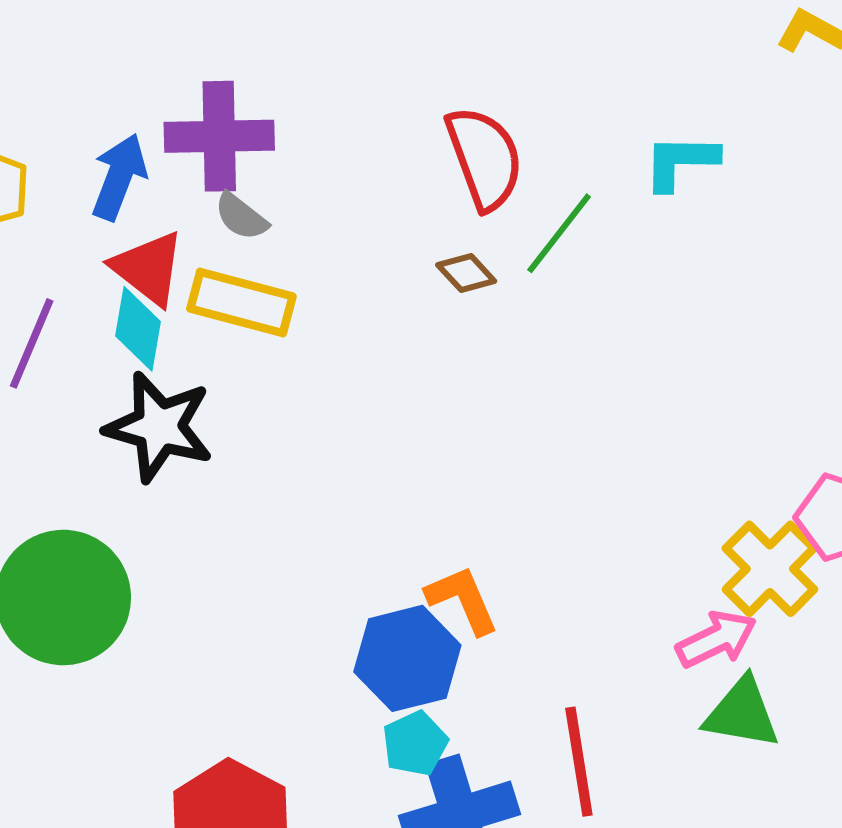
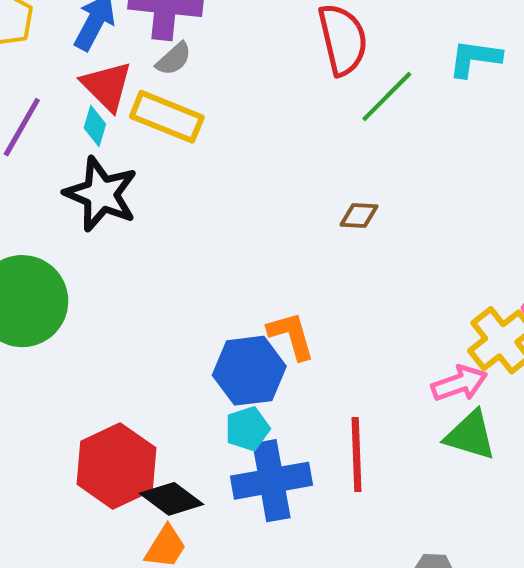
gray semicircle: (241, 217) -> (174, 59), turned -87
brown diamond: (466, 273) -> (359, 216), moved, turned -51
cyan diamond: (138, 329) -> (95, 126), size x0.7

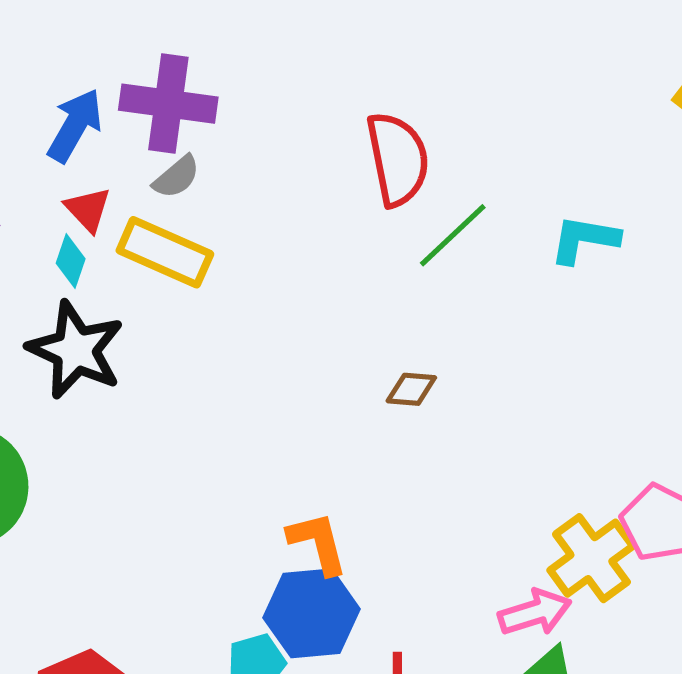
cyan L-shape: (475, 58) -> (584, 239), moved
red triangle: (107, 86) -> (88, 209), size x0.7
blue hexagon: (249, 371) -> (312, 613), moved

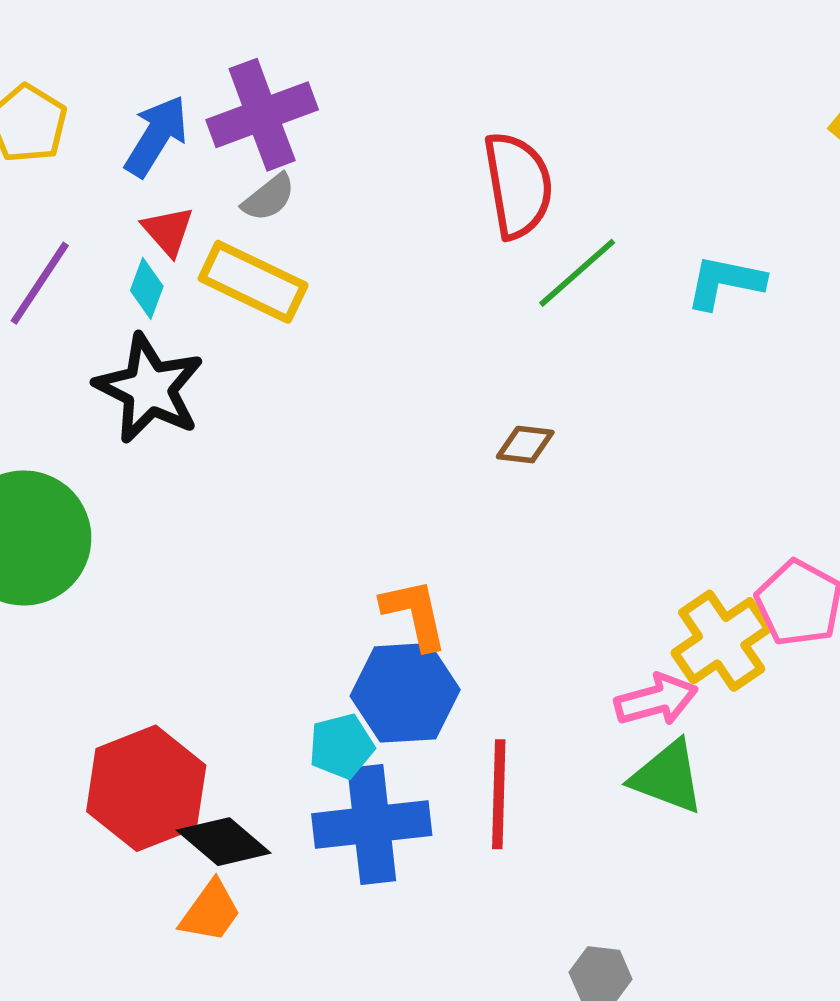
purple cross: (168, 104) -> (262, 115), turned -30

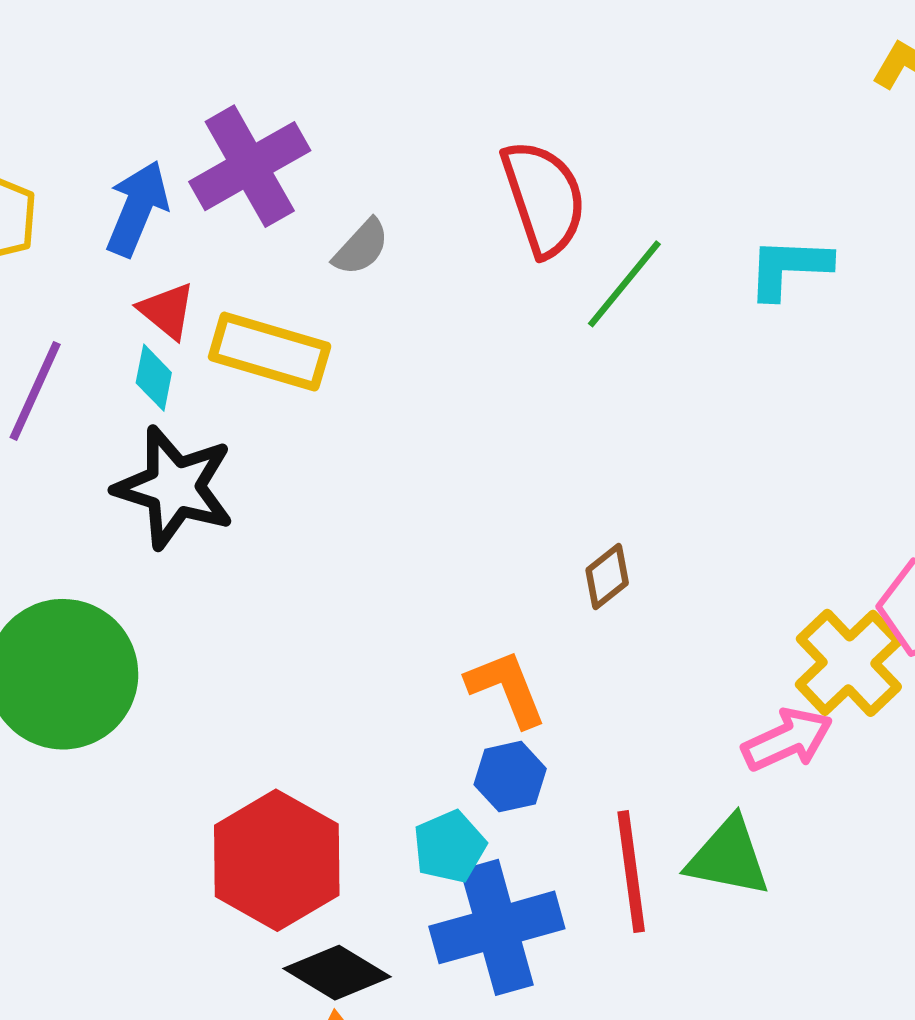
gray semicircle: (269, 197) -> (361, 247), moved
brown diamond: (525, 445) -> (607, 576), moved, turned -36
blue hexagon: (405, 693) -> (510, 777), size x0.6
green triangle: (667, 777) -> (728, 857), moved
red hexagon: (146, 788) -> (277, 860), moved

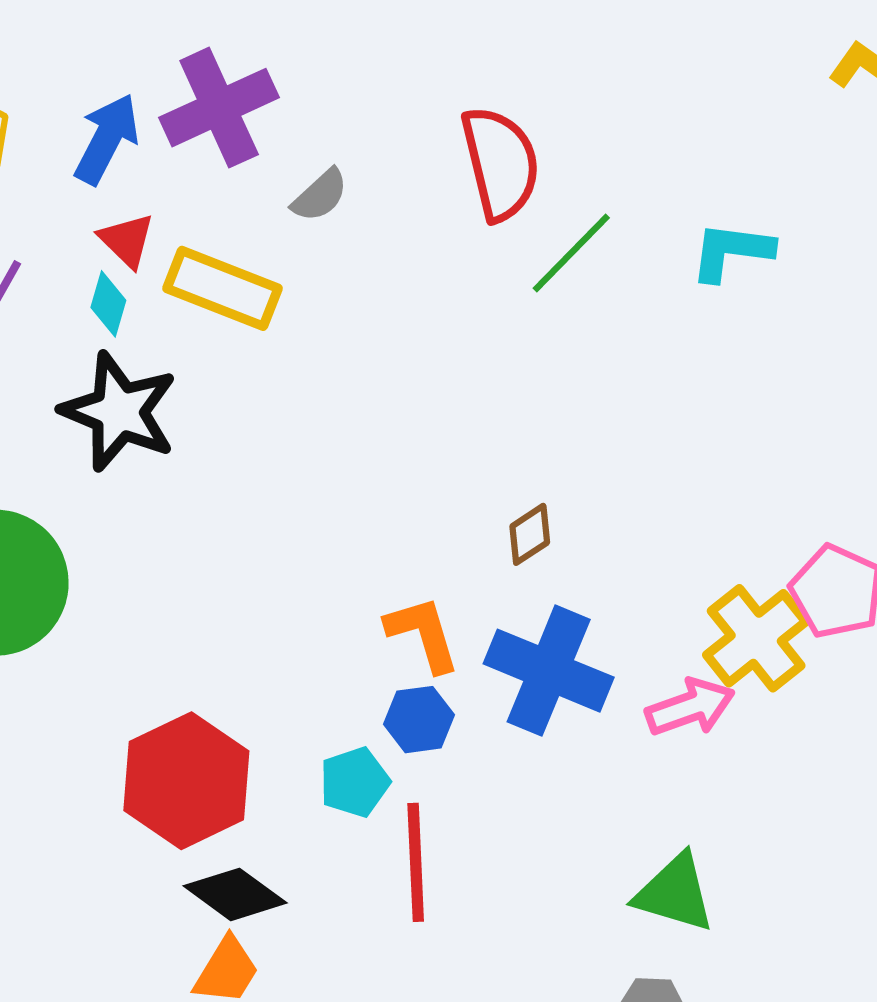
green triangle: (728, 857) -> (675, 893), moved
red line: (631, 872) -> (416, 862), moved
blue cross: (497, 927) -> (549, 671), moved, turned 33

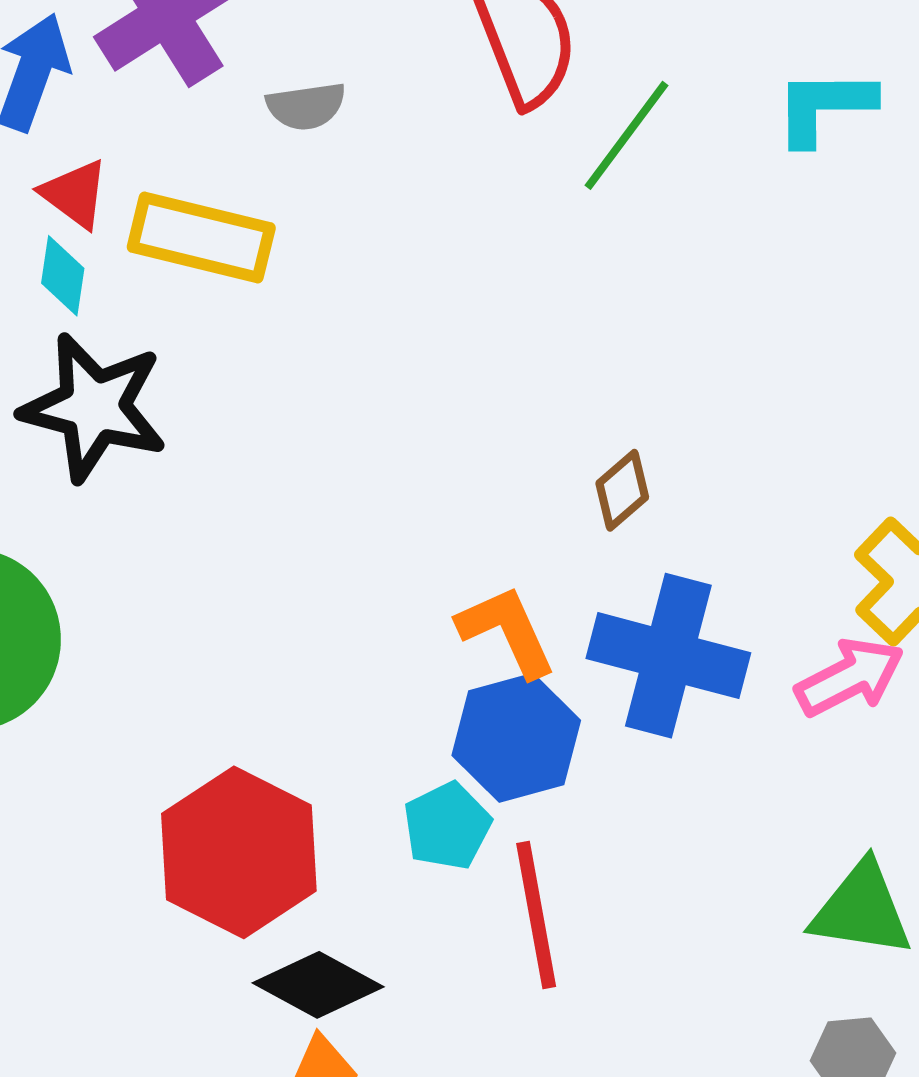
gray semicircle: (320, 195) -> (306, 106), turned 42
blue hexagon: (419, 720) -> (516, 738), size x1.5

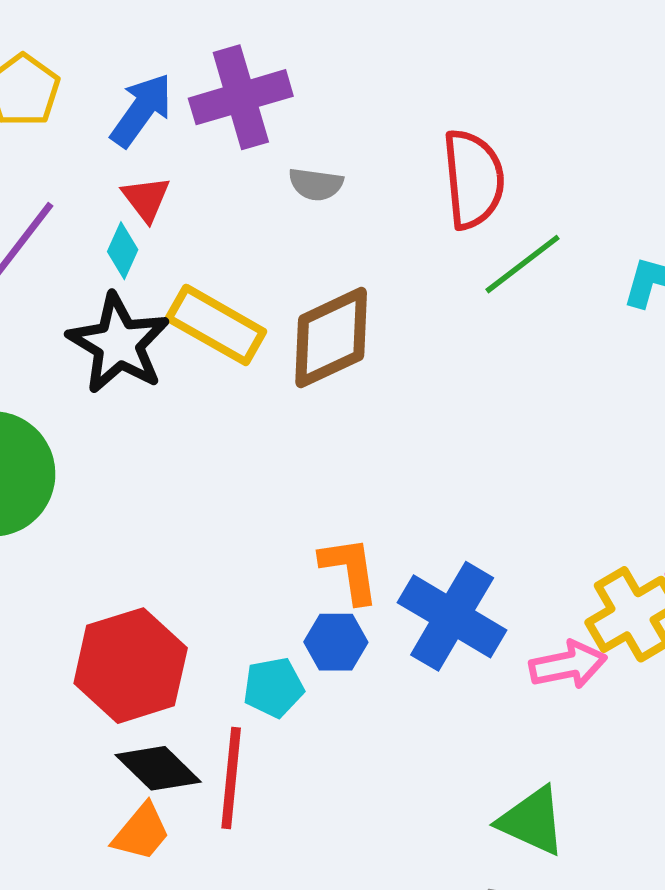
yellow rectangle: (201, 238) -> (216, 325), moved
brown diamond: (622, 490) -> (331, 338), moved, size x2.0
blue hexagon: (516, 738) -> (336, 642), size x0.7
red line: (536, 915) -> (231, 778), moved

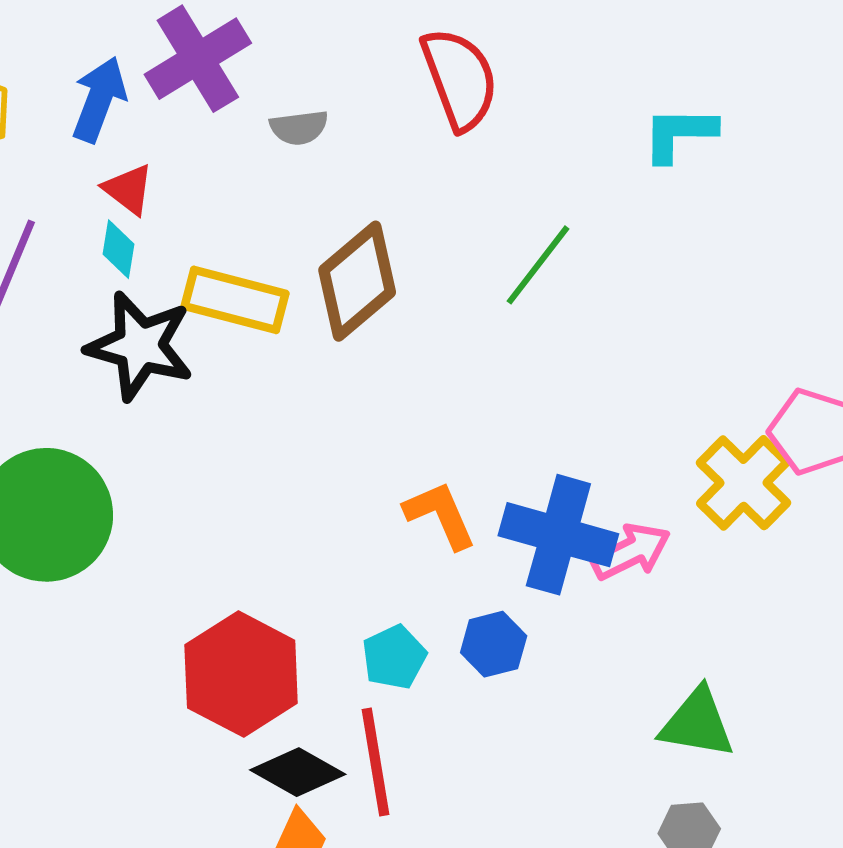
green line: (522, 264) -> (538, 265), moved
blue hexagon: (336, 642) -> (494, 644), moved
pink arrow: (568, 665) -> (631, 552), moved

